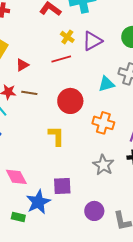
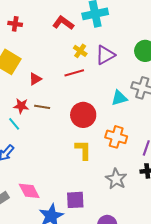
yellow L-shape: (56, 136) -> (83, 150), moved

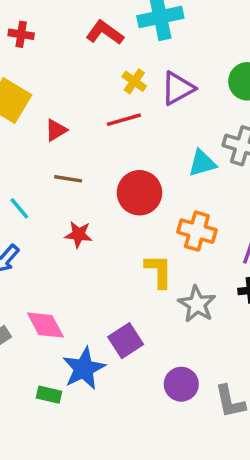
red star: (21, 106) -> (79, 235), moved
yellow L-shape: (83, 150) -> (159, 271), moved
purple square: (75, 200) -> (126, 341), turned -30

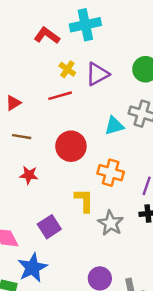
purple square: (126, 341) -> (49, 227), moved

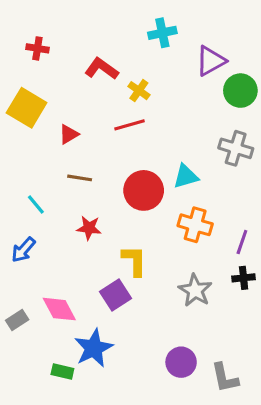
cyan cross: (85, 25) -> (162, 33), size x0.7
red L-shape: (47, 36) -> (101, 69), moved
purple triangle: (97, 74) -> (211, 61), moved
cyan triangle: (114, 126) -> (186, 176), moved
yellow L-shape: (84, 200) -> (134, 261), moved

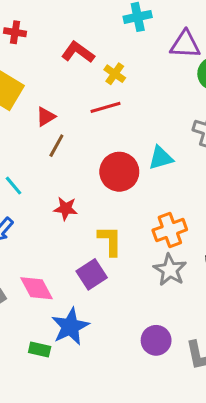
purple triangle: (211, 61) -> (185, 45), turned 32
brown line: (80, 178) -> (56, 146), moved, turned -70
orange cross: (195, 225) -> (170, 230), moved, turned -36

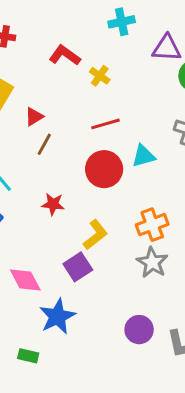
red line: (105, 107) -> (106, 124), moved
yellow L-shape: (110, 241) -> (95, 235), turned 52
green rectangle: (40, 350) -> (28, 356), moved

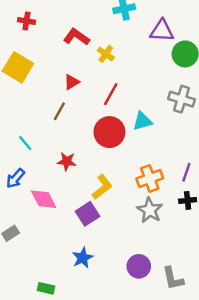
red triangle: (34, 117) -> (72, 82), moved
red line: (106, 124) -> (111, 94), turned -45
pink diamond: (25, 280) -> (44, 199), moved
blue star: (57, 316) -> (83, 258), moved, size x0.7

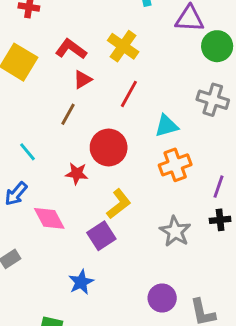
red L-shape: (76, 37) -> (71, 49), moved
yellow cross: (106, 54) -> (123, 46), size x1.5
red circle: (109, 132) -> (109, 147), moved
orange cross: (150, 178) -> (175, 165), moved
blue star: (83, 258) -> (81, 282), moved

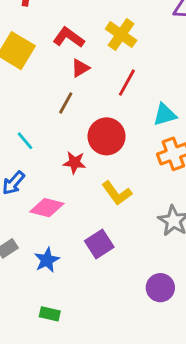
yellow L-shape: (119, 204) -> (117, 193), turned 92
pink diamond: (49, 218) -> (47, 208), turned -48
purple square: (101, 236) -> (99, 244), moved
blue star: (81, 282) -> (47, 260), moved

